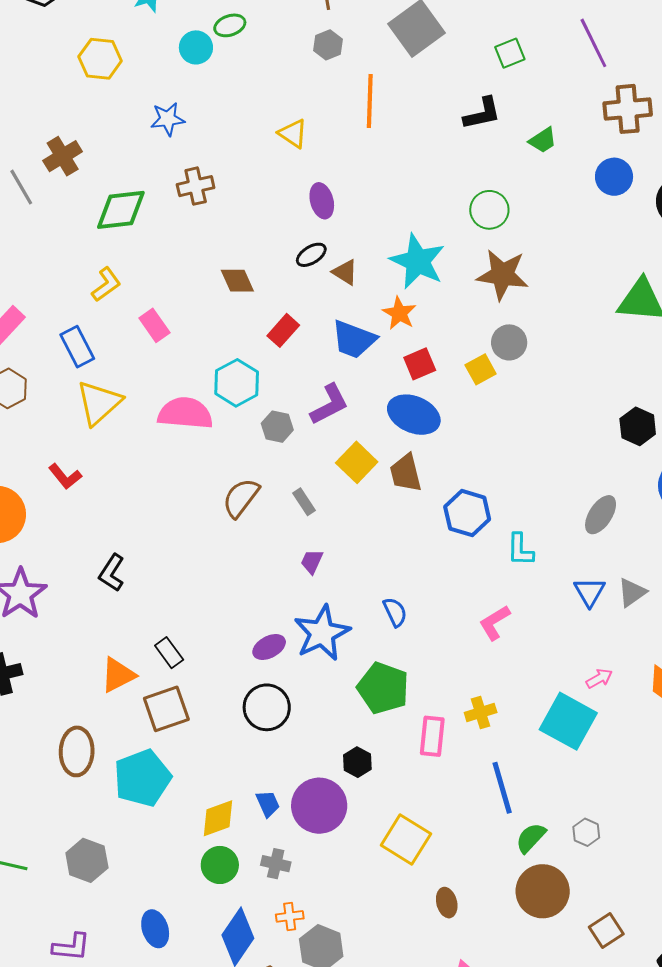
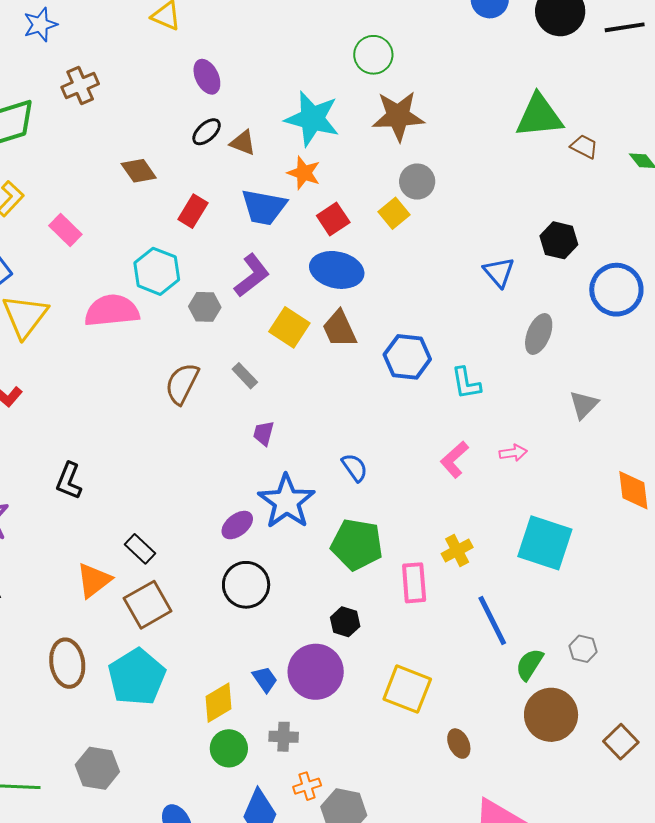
blue triangle: (589, 592) -> (499, 272), moved
pink arrow: (599, 678) -> (513, 453), moved, turned 32

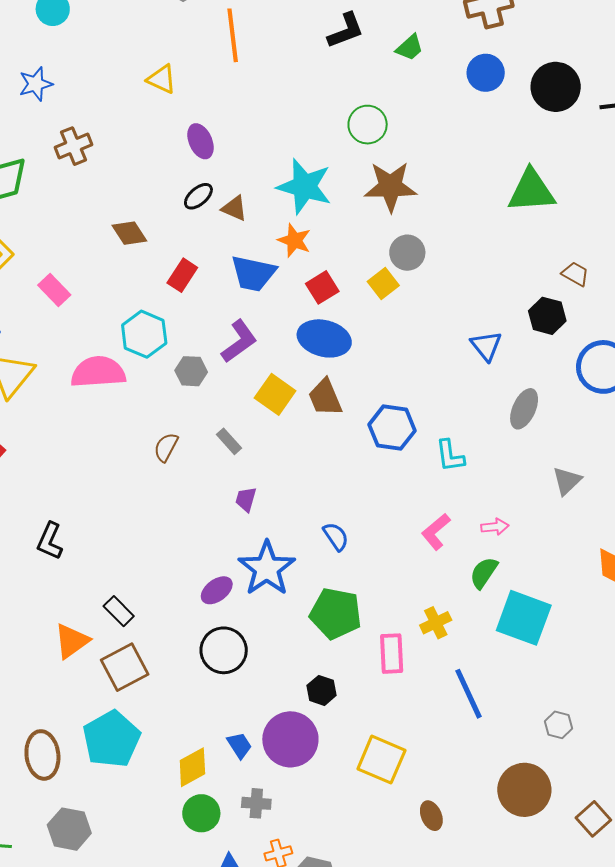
brown trapezoid: (584, 147) -> (575, 274), moved
brown semicircle: (182, 384) -> (166, 447), size x0.7
brown ellipse: (67, 663) -> (42, 755), moved
green semicircle: (530, 664) -> (484, 573), moved

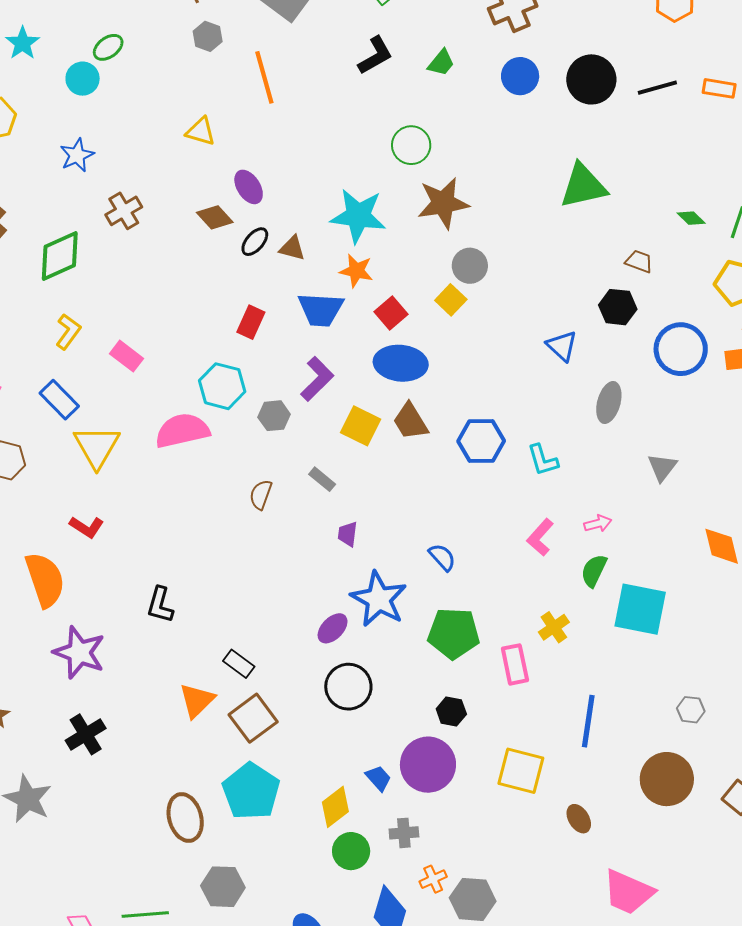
brown diamond: (129, 233) -> (215, 217), moved
blue line: (469, 694) -> (588, 721), moved, turned 42

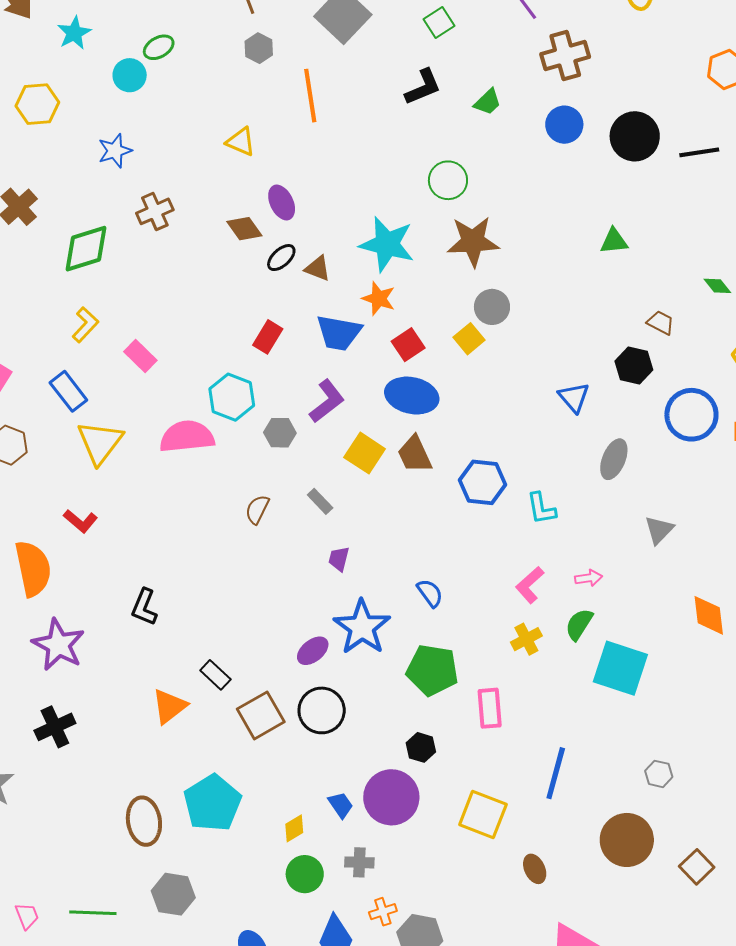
green triangle: (583, 186) -> (614, 241), size x0.6
yellow cross: (554, 627) -> (526, 639), moved
brown square: (253, 718) -> (261, 715), moved
yellow diamond: (335, 807) -> (294, 828), size x0.7

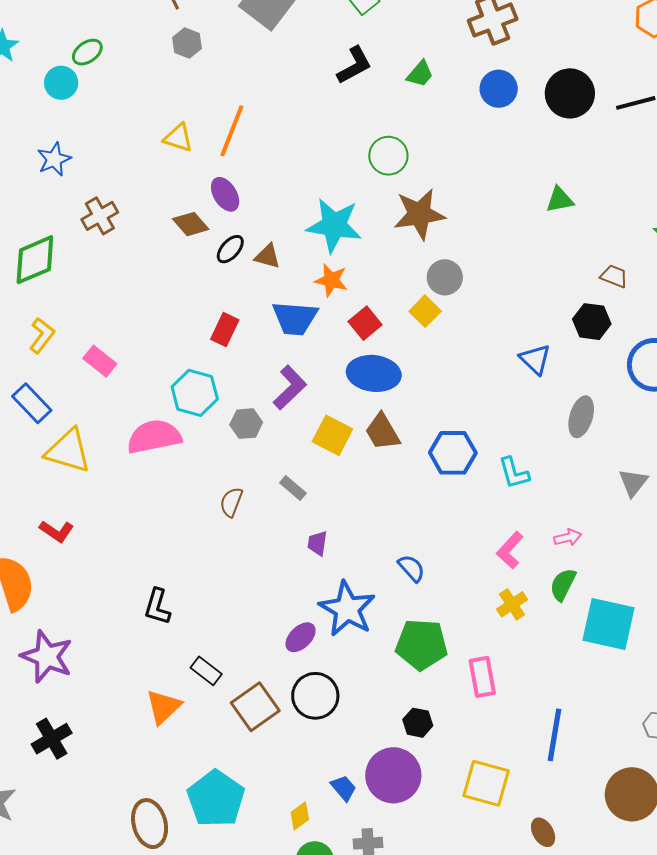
orange line: (310, 96) -> (232, 131), moved, turned 36
yellow triangle: (100, 442) -> (68, 451), turned -45
black L-shape: (144, 607) -> (157, 607), moved

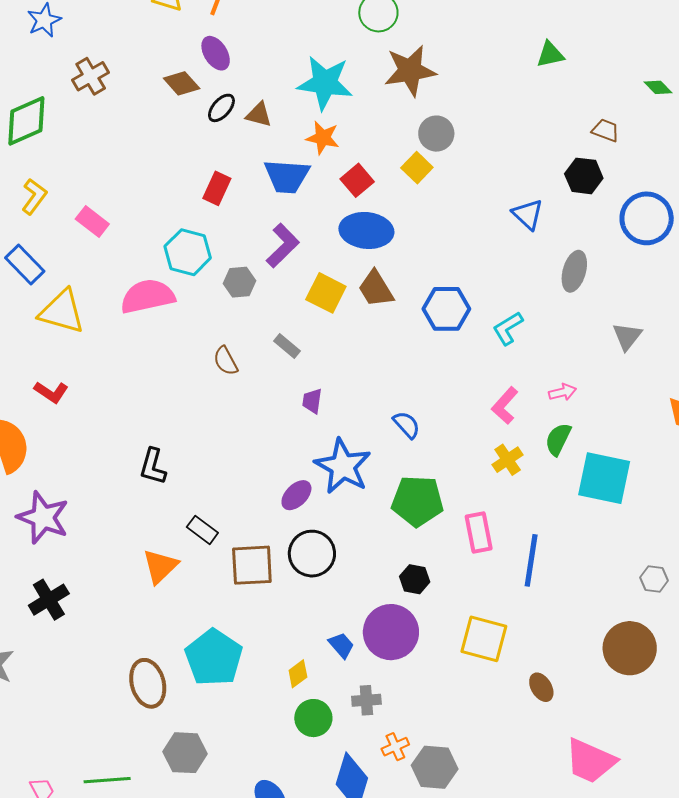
cyan L-shape: (514, 473) -> (508, 328), turned 75
brown semicircle: (231, 502) -> (226, 361), turned -48
brown square: (255, 707) -> (252, 565), turned 33
blue line: (554, 735) -> (531, 560), moved

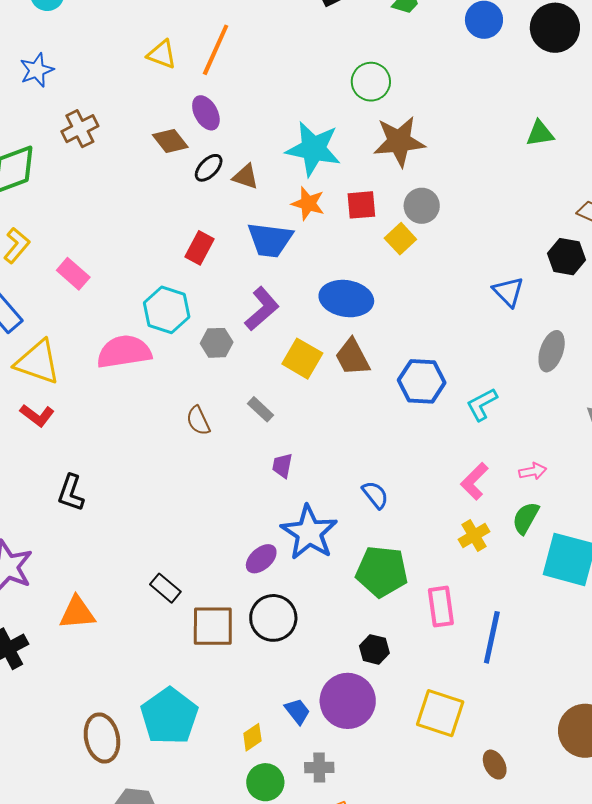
red square: (357, 180) -> (361, 205), moved, turned 32
red L-shape: (51, 392) -> (37, 415), moved
black L-shape: (153, 466) -> (71, 493), moved
orange triangle: (160, 566) -> (77, 613), moved, turned 36

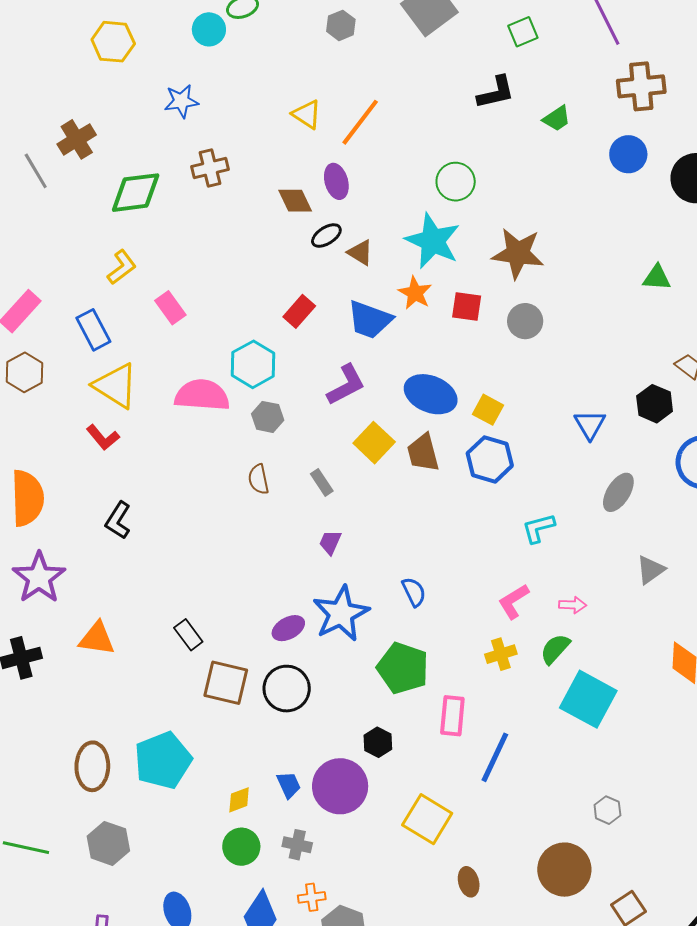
green circle: (371, 82) -> (456, 182), moved
yellow square: (400, 239) -> (488, 410), moved, turned -32
gray hexagon: (217, 343) -> (268, 417), moved
blue hexagon: (422, 381) -> (490, 459), moved

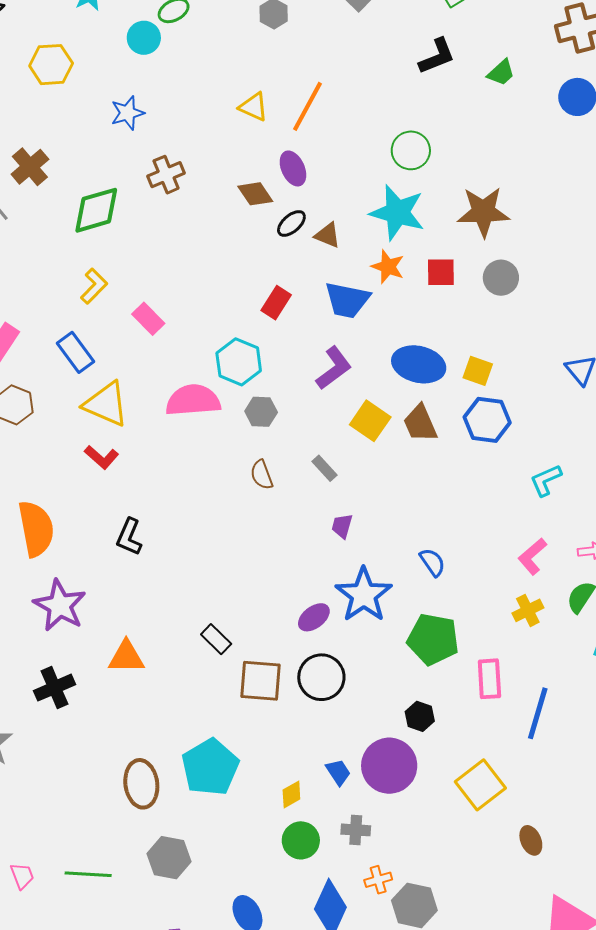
yellow square: (427, 819) -> (480, 785), turned 30

